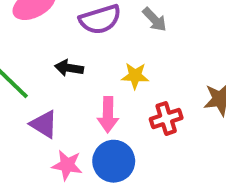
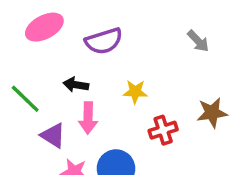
gray arrow: (154, 19) -> (198, 41), moved
pink arrow: (108, 115) -> (88, 118), moved

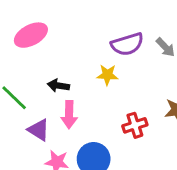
purple semicircle: (104, 41) -> (127, 44), moved
yellow star: (135, 92) -> (107, 75), moved

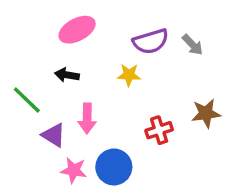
pink ellipse: (31, 35) -> (77, 30), moved
black arrow: (58, 86) -> (67, 75), moved

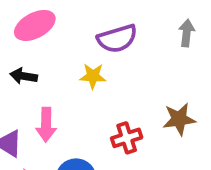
gray arrow: (193, 45) -> (187, 33), moved, turned -130

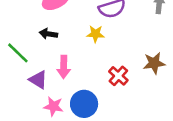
red cross: (127, 138) -> (118, 76), turned -30

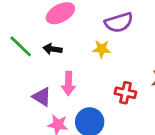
green line: (18, 53) -> (21, 46), moved
red cross: (118, 76) -> (125, 93), turned -30

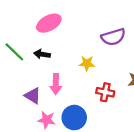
purple semicircle: (119, 22) -> (113, 37), moved
yellow star: (102, 49) -> (87, 63), moved

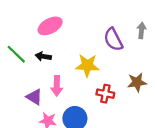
purple semicircle: (113, 37) -> (113, 39), turned 80
yellow star: (87, 63) -> (87, 65), size x1.5

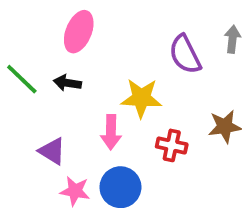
pink ellipse: (50, 26) -> (79, 32), turned -40
pink arrow: (57, 86) -> (111, 132), moved

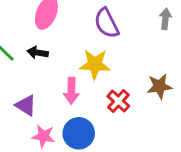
purple semicircle: (185, 54) -> (107, 23), moved
red cross: (172, 145) -> (118, 101), turned 30

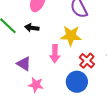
blue circle: (79, 133) -> (77, 82), moved

